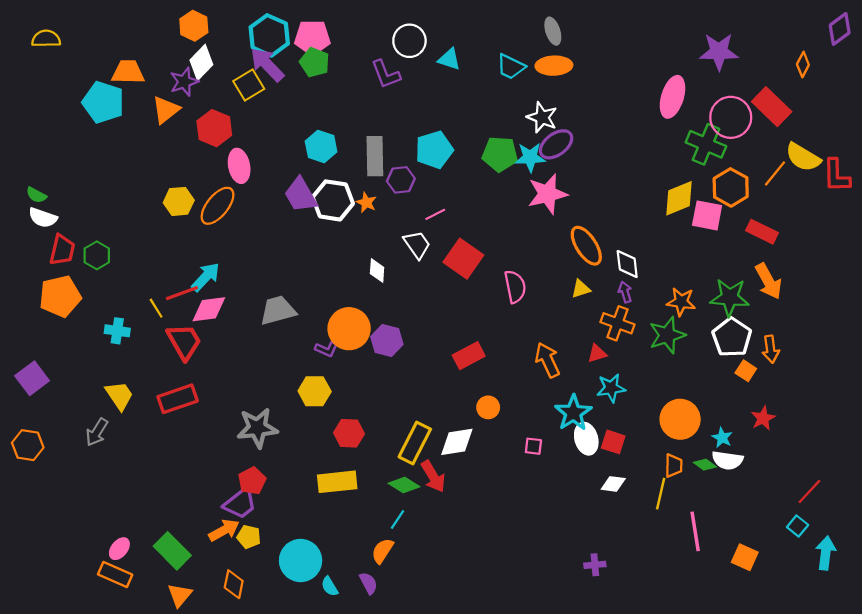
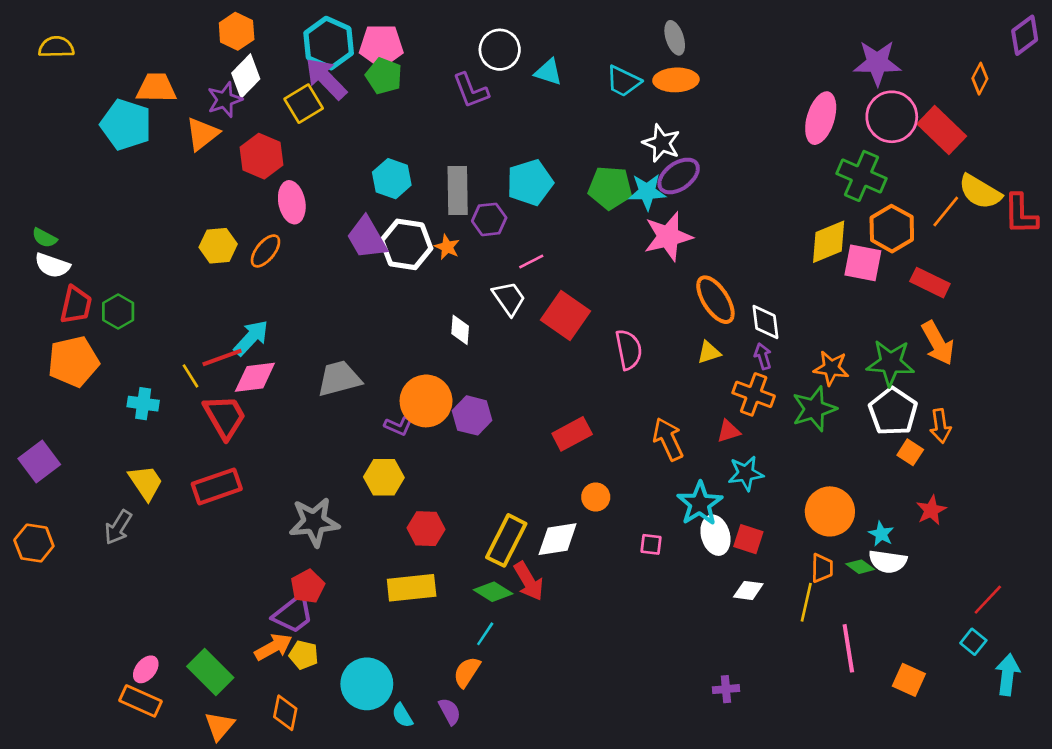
pink circle: (731, 117) -> (892, 117), moved
orange ellipse: (218, 206) -> (265, 251), size x0.7

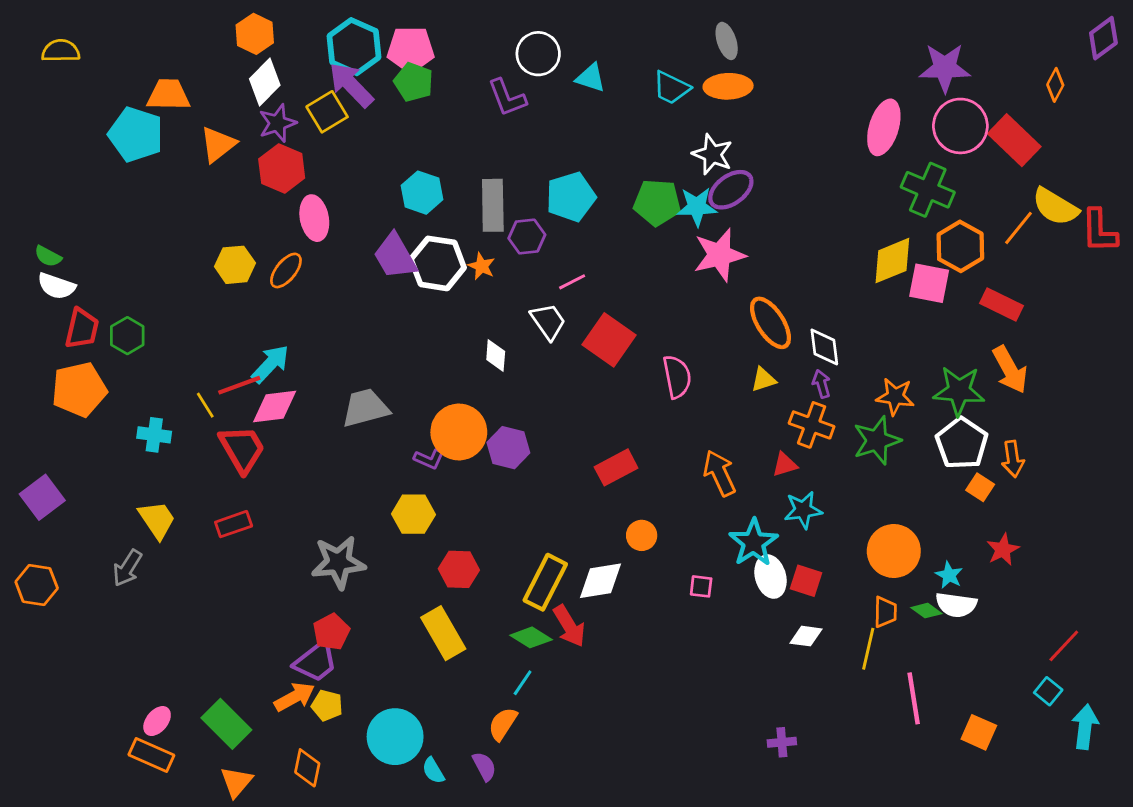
purple star: (225, 100) -> (277, 123), moved
red rectangle: (217, 486) -> (234, 524), size x0.7
yellow rectangle: (412, 588) -> (443, 633), turned 66

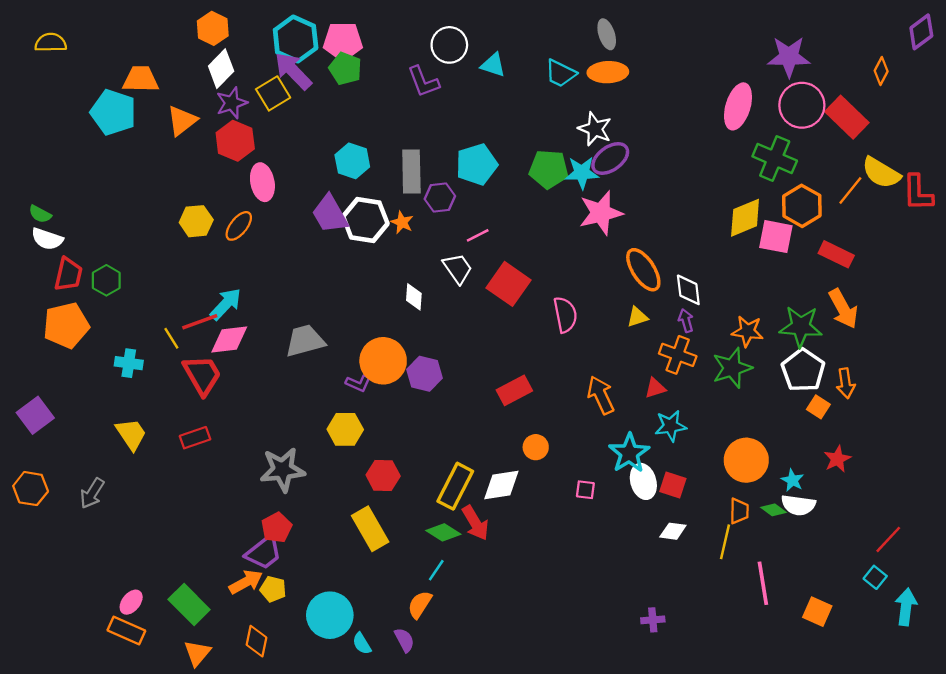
gray arrow: (127, 568) -> (92, 493), moved

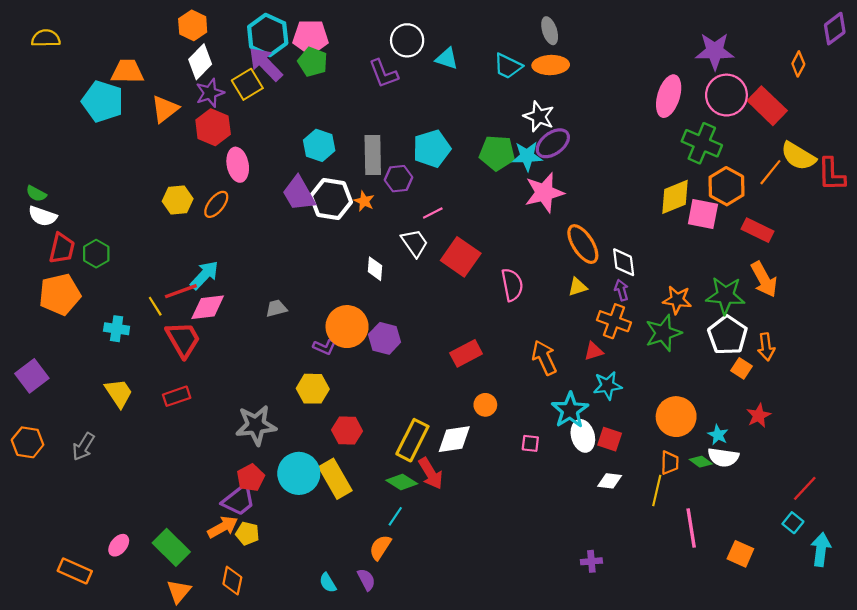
gray trapezoid: (305, 341) -> (276, 308), size x0.6
cyan circle: (330, 615) -> (299, 473), moved
orange rectangle: (126, 631) -> (75, 571), moved

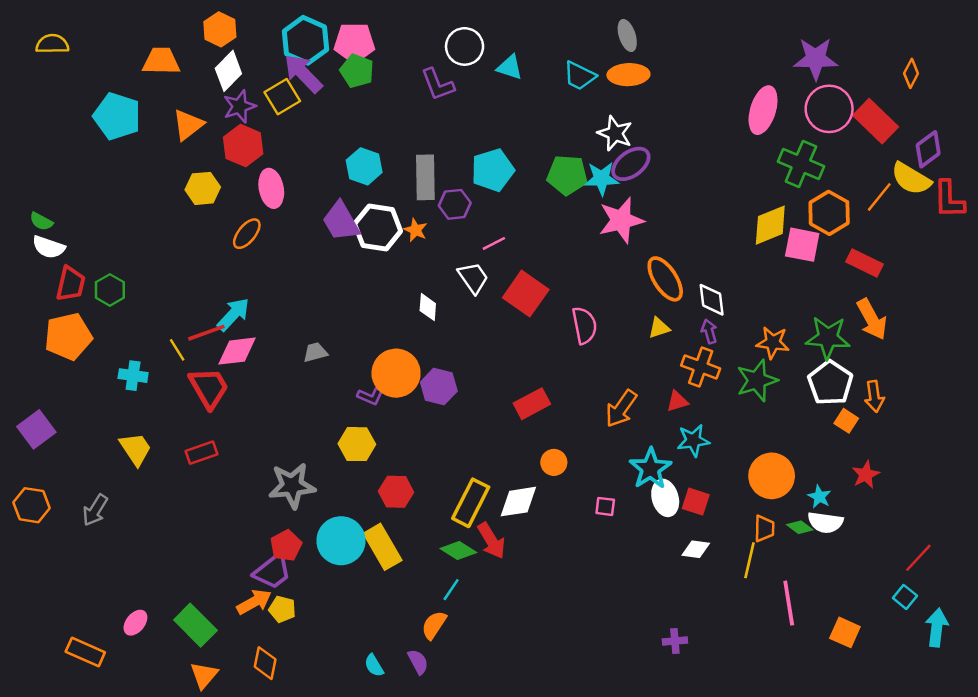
purple diamond: (835, 29) -> (928, 149), moved
orange trapezoid: (127, 71) -> (161, 61), moved
yellow hexagon: (178, 200) -> (203, 188), moved
orange arrow: (544, 358) -> (621, 409), turned -120

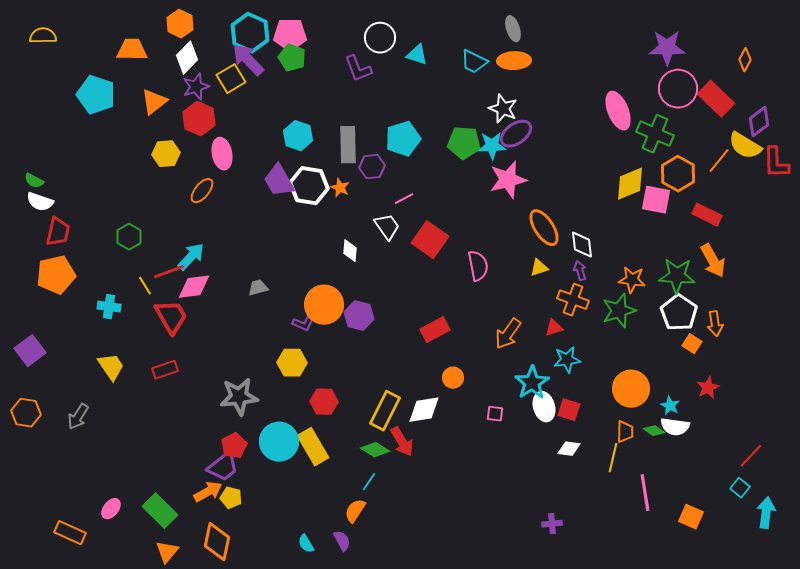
pink ellipse: (763, 110) -> (618, 111), moved, turned -39
green hexagon: (110, 290) -> (129, 237), moved
orange diamond: (265, 663) -> (217, 542), size x1.4

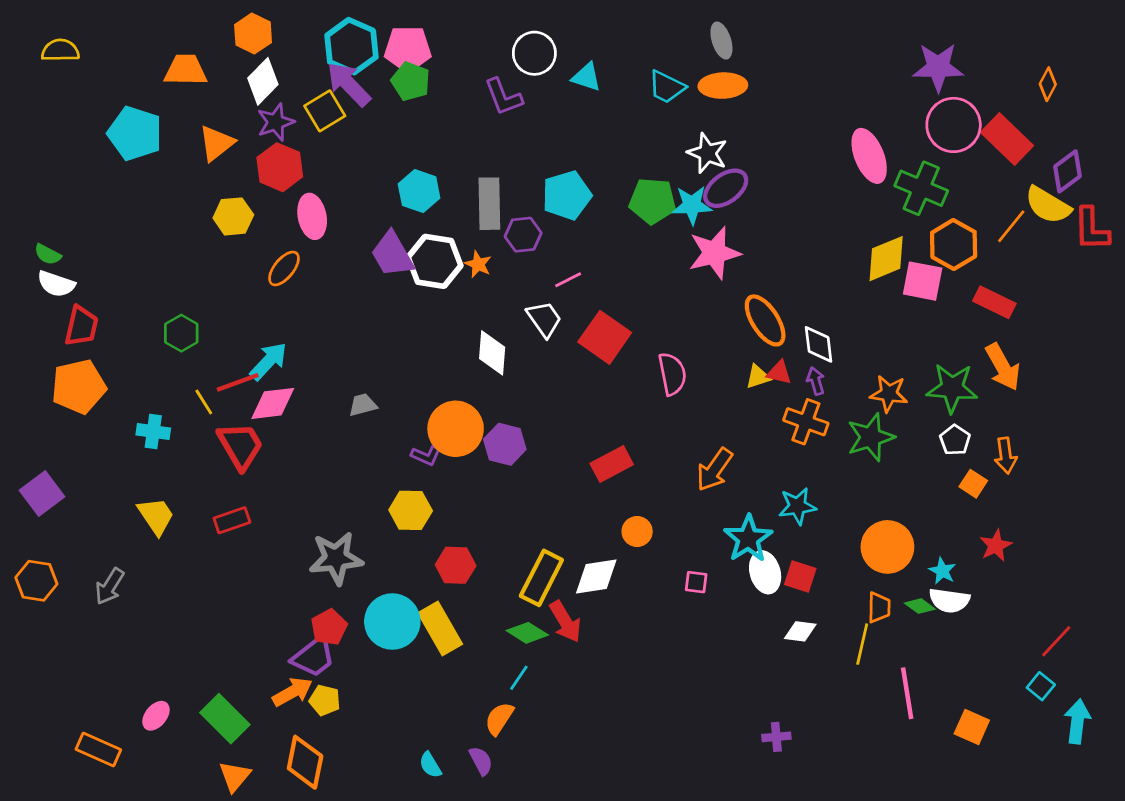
white diamond: (350, 251) -> (492, 353), size x1.4
white pentagon: (679, 313) -> (955, 440), size x0.6
red triangle: (554, 328) -> (779, 373), moved, turned 30

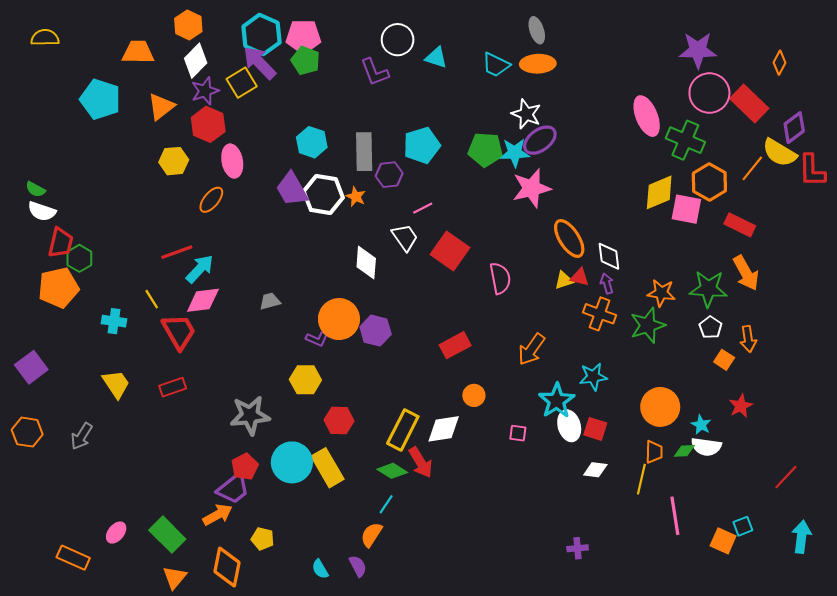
green hexagon: (181, 333) -> (79, 258), moved
red line: (238, 382) -> (177, 252), moved
green diamond: (920, 606) -> (684, 451), turned -40
cyan square: (1041, 686) -> (743, 526), moved, turned 30
yellow pentagon: (325, 700) -> (263, 539), moved

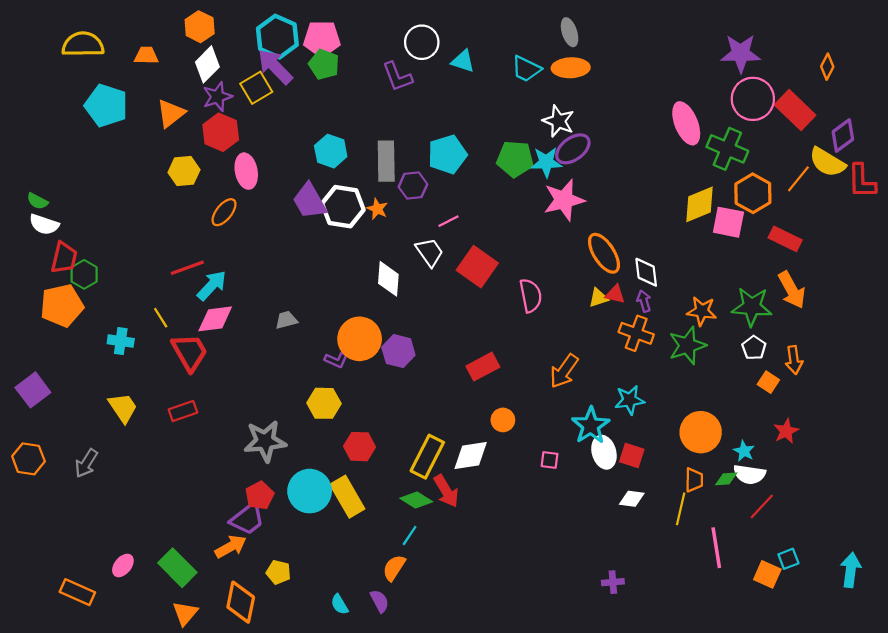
yellow semicircle: (45, 38) -> (83, 44), moved, size x1.4
orange trapezoid: (138, 52) -> (146, 56), size x0.7
red line: (786, 477) -> (762, 507), moved

